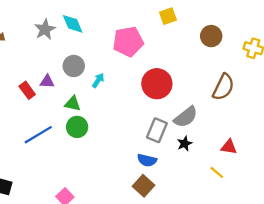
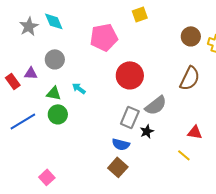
brown circle: (211, 36) -> (191, 36), moved
cyan arrow: (98, 80) -> (79, 88), moved, turned -88
black star: (185, 144) -> (147, 131), moved

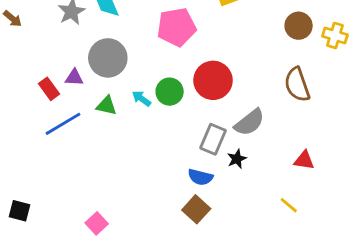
gray circle: (55, 59) -> (108, 58), size x1.4
brown semicircle: (190, 78) -> (297, 85), turned 135
green circle: (58, 114) -> (170, 92), moved
blue line: (23, 121) -> (63, 124), moved
yellow line: (184, 155) -> (289, 205), moved

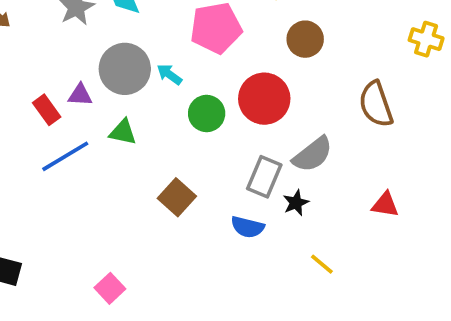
brown circle: (299, 26) -> (305, 39), moved
cyan arrow: (141, 99) -> (169, 74), moved
yellow line: (289, 205) -> (322, 264), moved
brown square: (196, 209) -> (177, 197), moved

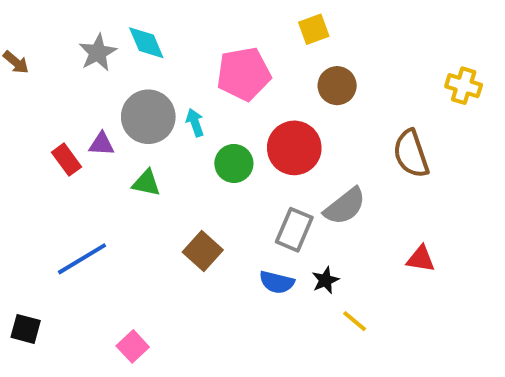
cyan arrow: (169, 74) -> (195, 123), turned 35
blue line: (65, 156) -> (82, 259), moved
black star: (296, 203) -> (325, 280), moved

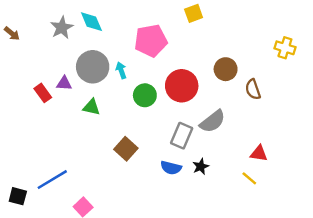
brown circle: (337, 86) -> (226, 69), moved
brown semicircle: (411, 154) -> (253, 89), size x0.7
blue line: (82, 259) -> (52, 180), moved
yellow line: (355, 321) -> (249, 178), moved

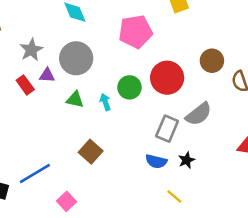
gray star: (62, 28) -> (31, 50), moved
cyan arrow: (121, 70) -> (105, 102), moved
brown square: (126, 149) -> (91, 152), moved
yellow line: (249, 178) -> (174, 197), moved

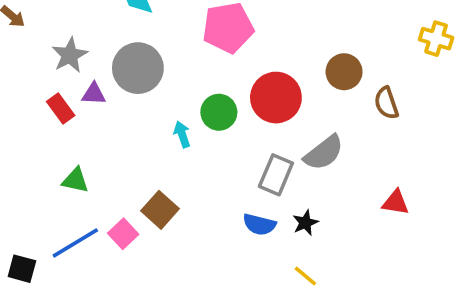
green triangle: (75, 100) -> (75, 180), moved
yellow line: (174, 197) -> (305, 276), moved
pink square: (66, 201) -> (123, 234), moved

